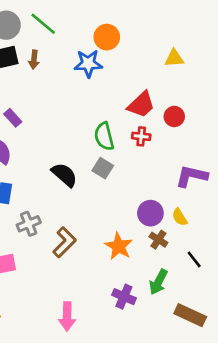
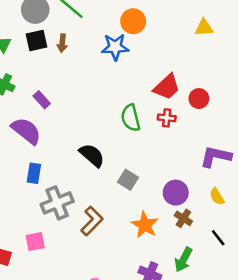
yellow triangle: (174, 58) -> (204, 28), moved
gray square: (103, 168) -> (128, 180), moved
yellow semicircle: (180, 217) -> (217, 196), moved
gray cross: (29, 224) -> (57, 203), size x1.4

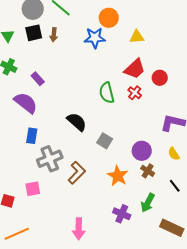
yellow triangle: (204, 28) -> (137, 37), moved
red cross: (167, 118) -> (135, 93), turned 32

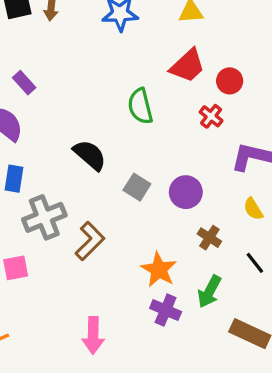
red cross: (135, 93) -> (211, 116), moved
purple circle: (142, 151) -> (186, 192), moved
orange star: (118, 176) -> (159, 270), moved

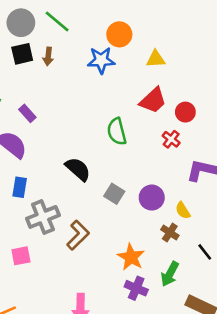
yellow semicircle: (253, 209) -> (183, 210), moved

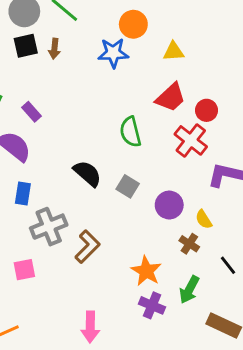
red cross: (171, 139) -> (191, 140), size x1.6
gray square: (114, 194) -> (128, 186), moved

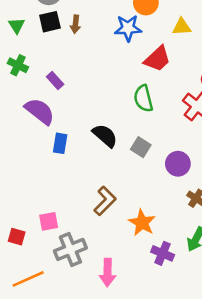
red trapezoid: (171, 97) -> (157, 59), moved
blue rectangle: (23, 194) -> (60, 143), moved
gray cross: (49, 227) -> (70, 249), moved
orange star: (146, 271) -> (142, 223), moved

